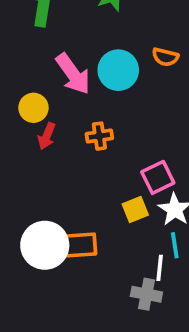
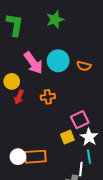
orange semicircle: (165, 57) -> (84, 66), moved
white circle: (45, 245) -> (18, 157), size x0.6

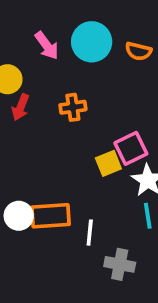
pink arrow: (33, 63) -> (47, 46), size x0.7
yellow square: (67, 137) -> (108, 163), moved
white line: (81, 169) -> (90, 233), moved

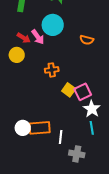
cyan circle: (92, 42) -> (53, 25), moved
red arrow: (21, 107) -> (24, 38), moved, turned -80
yellow square: (108, 163) -> (69, 90), moved, turned -32

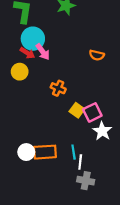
cyan circle: (53, 25) -> (33, 39), moved
orange cross: (52, 70) -> (58, 88), turned 32
cyan line: (92, 128) -> (74, 152), moved
white line: (61, 137) -> (80, 162), moved

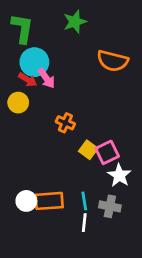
orange semicircle: (97, 55) -> (113, 61), moved, size x1.6
white line: (80, 162) -> (84, 223), moved
gray cross: (86, 181) -> (110, 206), moved

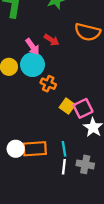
cyan circle: (34, 62) -> (32, 65), moved
red arrow: (28, 80) -> (52, 40), moved
gray cross: (110, 206) -> (85, 164), moved

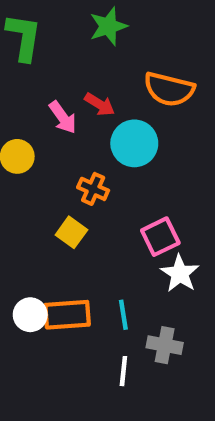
cyan circle: (32, 65) -> (134, 143), moved
yellow square: (67, 106) -> (71, 232), moved
white line: (64, 167) -> (123, 371), moved

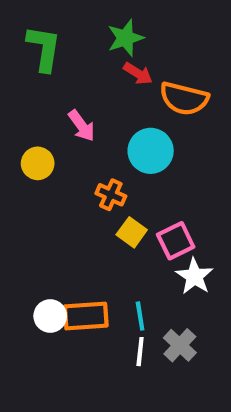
red arrow: (100, 104) -> (138, 73), moved
yellow square: (71, 232) -> (132, 232), moved
gray cross: (165, 345) -> (180, 345), turned 32
white line: (123, 371) -> (140, 352), moved

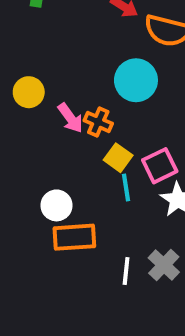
pink arrow: (82, 126) -> (70, 118), moved
white circle: (50, 316) -> (57, 205), moved
cyan line: (140, 316) -> (126, 188), moved

